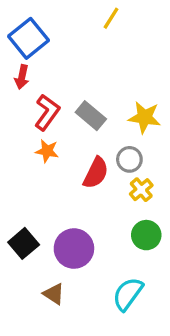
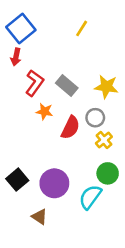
yellow line: (111, 18) -> (82, 28), moved
orange star: (47, 151) -> (44, 111), moved
cyan semicircle: (128, 294) -> (90, 197), moved

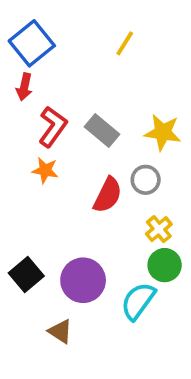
orange star: (44, 111) -> (45, 170), moved
yellow cross: (104, 140) -> (159, 229), moved

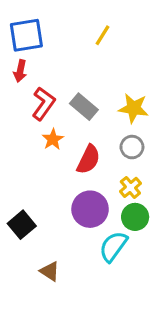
blue square: (32, 43) -> (26, 35), turned 30
orange star: (45, 170) -> (53, 139), moved, turned 30
gray circle: (146, 180) -> (132, 147), moved
purple circle: (83, 280) -> (90, 209), moved

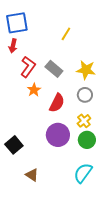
yellow line: (102, 35) -> (66, 34), moved
cyan semicircle: (113, 246) -> (83, 173), moved

